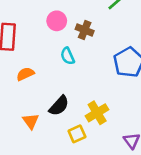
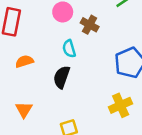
black semicircle: (59, 106) -> (62, 77), moved, turned 150
yellow cross: (97, 113) -> (121, 105), moved

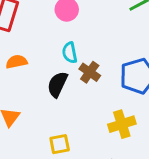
brown cross: (90, 25) -> (90, 72), moved

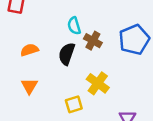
orange semicircle: (17, 62) -> (29, 50), moved
yellow cross: (122, 124) -> (98, 83), moved, turned -30

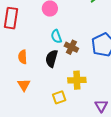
orange semicircle: (29, 50) -> (23, 57), turned -72
yellow cross: (98, 83) -> (77, 80), turned -36

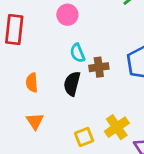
brown cross: (71, 47) -> (99, 67), turned -32
yellow cross: (77, 80) -> (117, 127), moved, turned -30

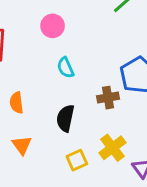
brown cross: (99, 67) -> (108, 98), moved
black semicircle: (72, 84) -> (65, 118), moved

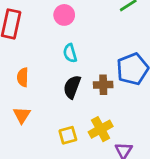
black semicircle: (65, 118) -> (72, 87), moved

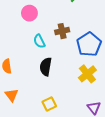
brown cross: (103, 85) -> (62, 31), moved
yellow cross: (101, 129) -> (87, 74), moved

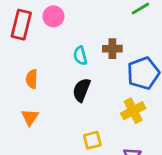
pink circle: (29, 13) -> (53, 16), moved
yellow square: (49, 104) -> (92, 140), moved

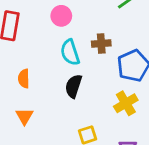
pink circle: (53, 16) -> (61, 16), moved
cyan semicircle: (80, 56) -> (70, 52), size x1.4

